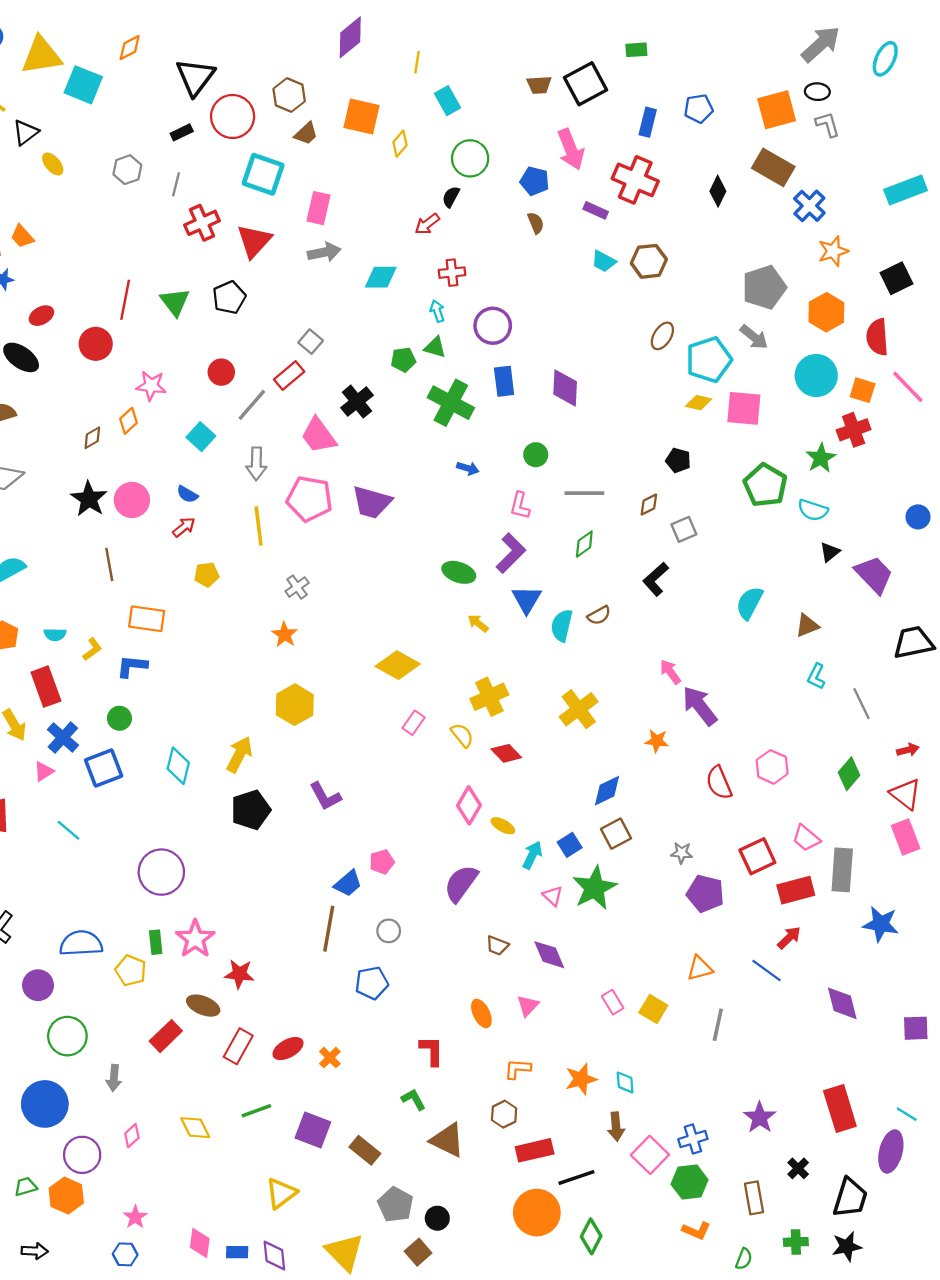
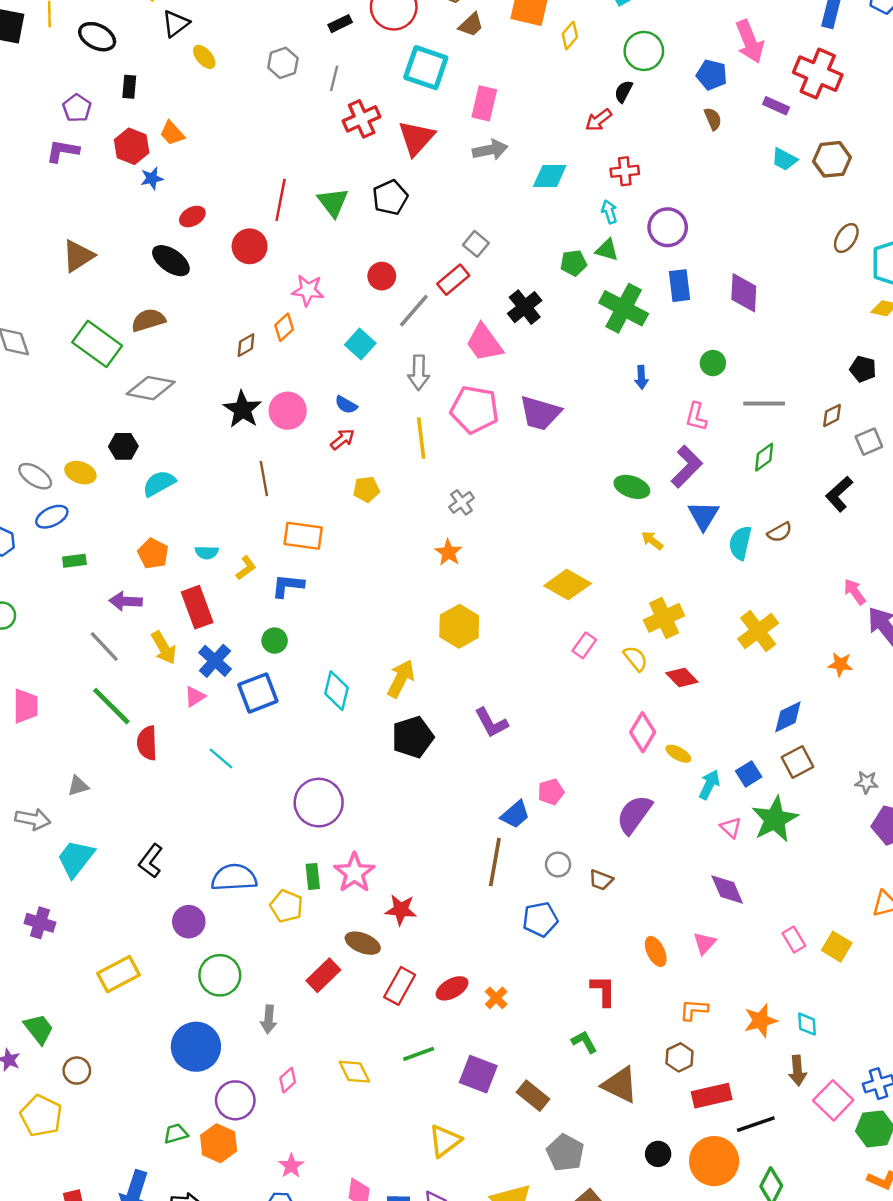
blue arrow: (468, 468) -> (641, 377), turned 70
brown trapezoid: (497, 946) -> (601, 880), moved
black circle: (437, 1218) -> (658, 1154), moved

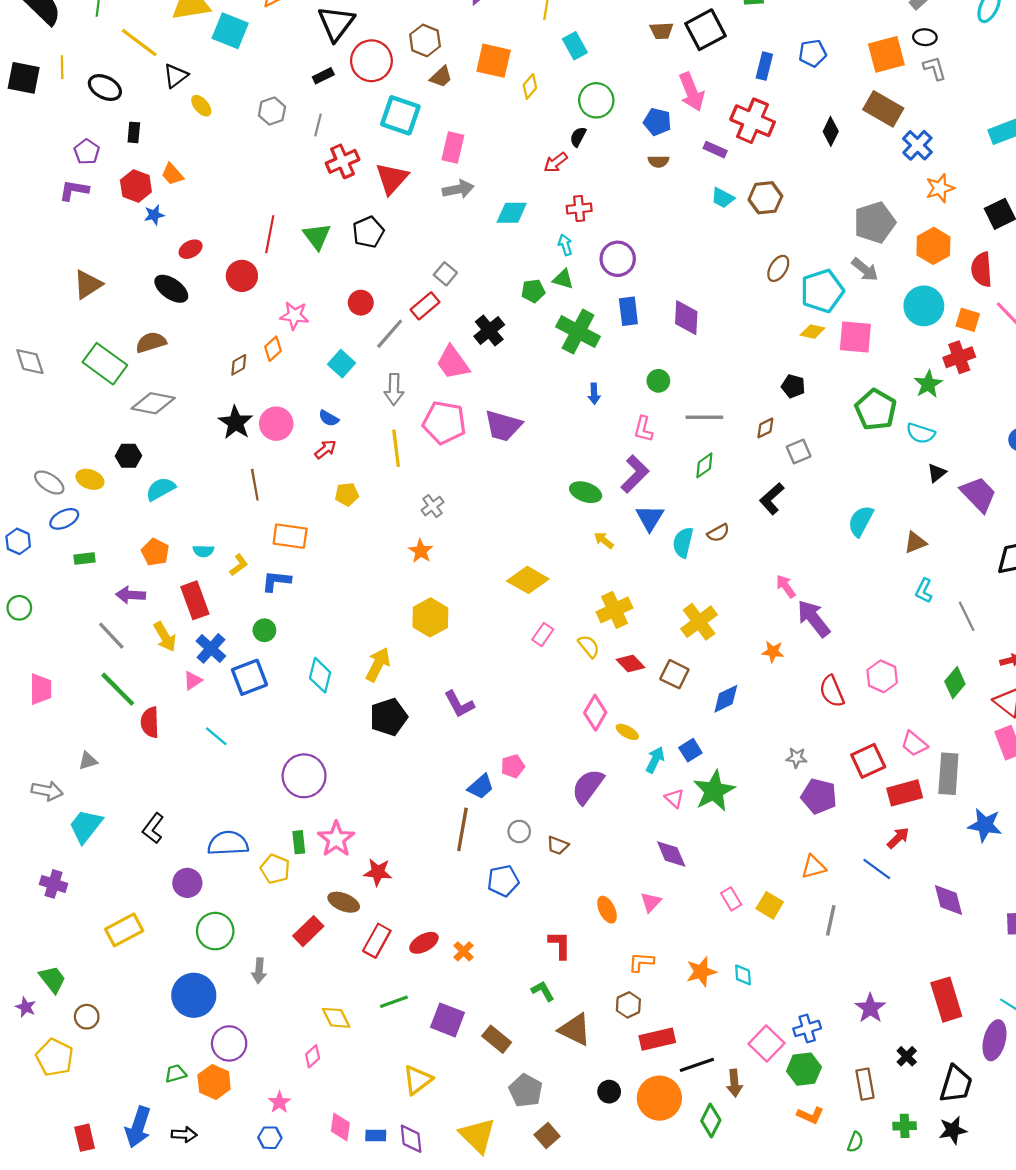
brown semicircle: (713, 119) -> (658, 161), turned 114
brown square: (797, 762) -> (674, 674), moved, turned -36
brown arrow: (797, 1071) -> (734, 1083), moved
pink diamond: (288, 1080) -> (313, 1056), moved

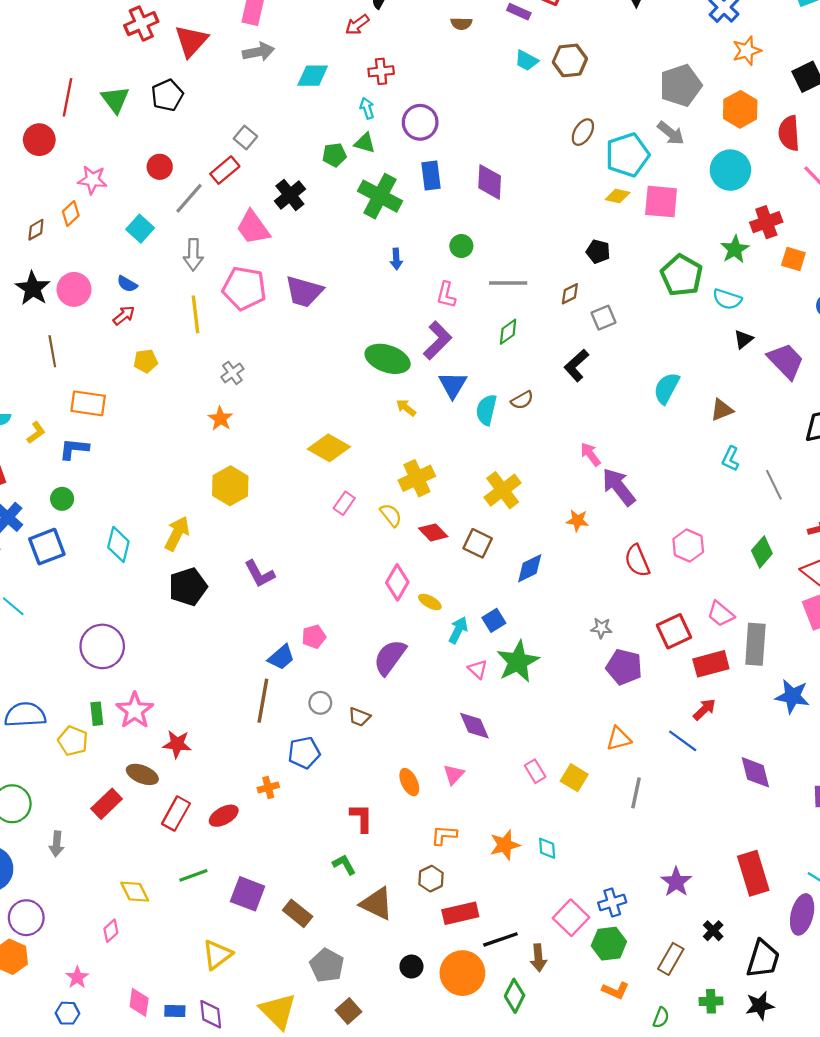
orange square: (968, 320) -> (793, 259), moved
green ellipse: (586, 492) -> (388, 359), size x1.4
orange cross: (464, 951) -> (268, 787), moved, turned 30
brown rectangle: (865, 1084) -> (671, 959), turned 40

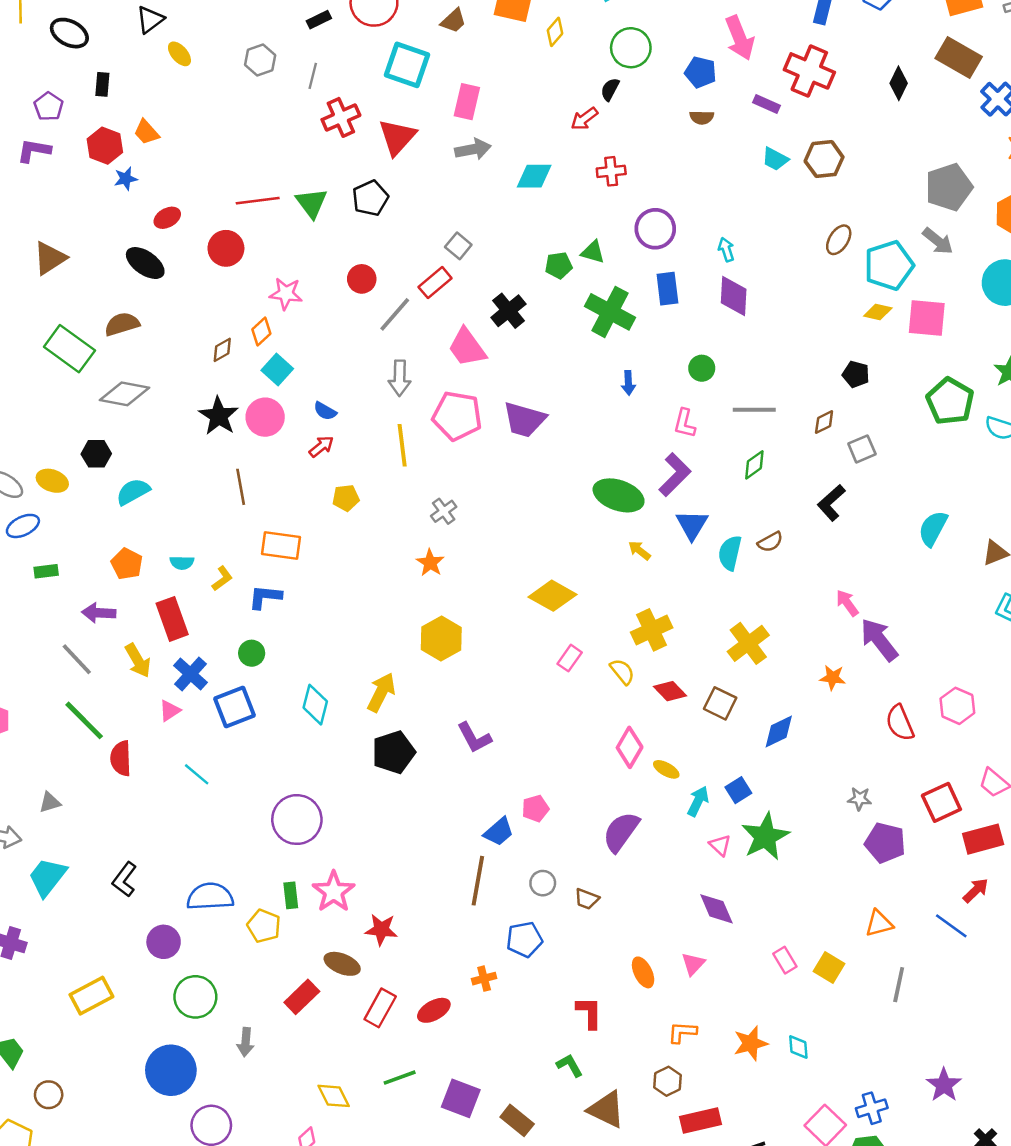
red line: (67, 97) -> (258, 201), turned 72
cyan arrow: (367, 108) -> (726, 250), moved
cyan square: (140, 229) -> (277, 369), moved

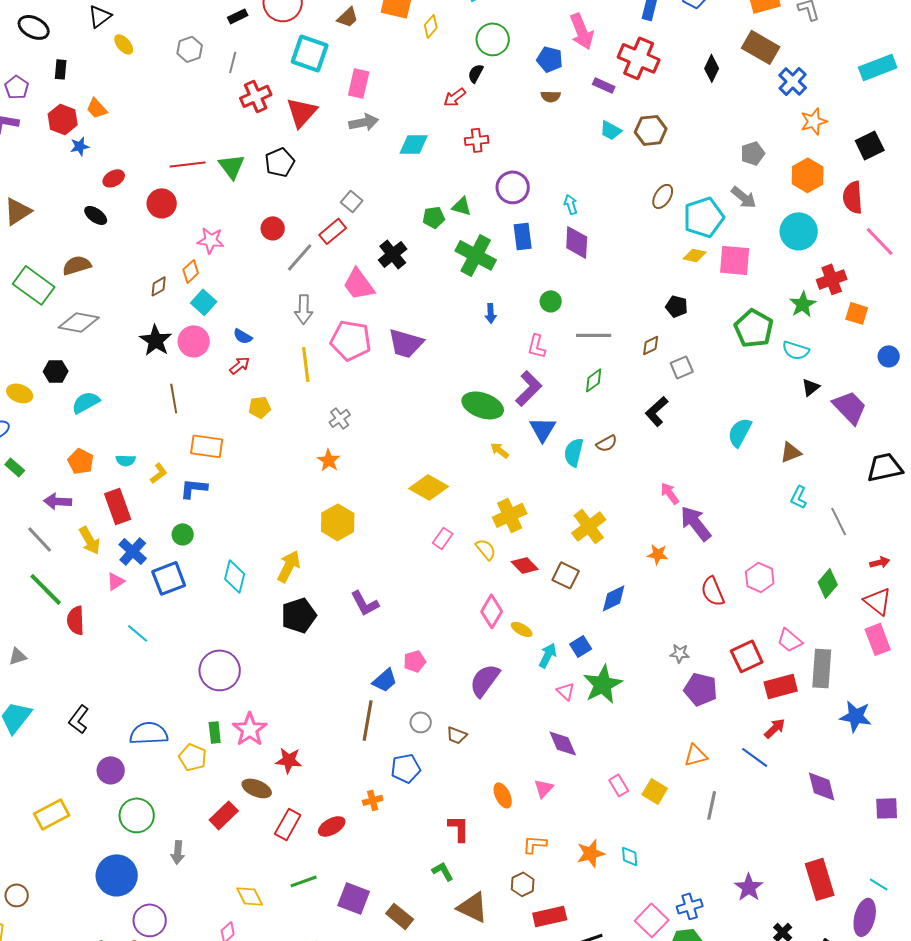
gray pentagon: (949, 187) -> (753, 153), size x0.6
black ellipse: (145, 263) -> (96, 215), size x0.7
green rectangle: (46, 571) -> (15, 467), turned 48

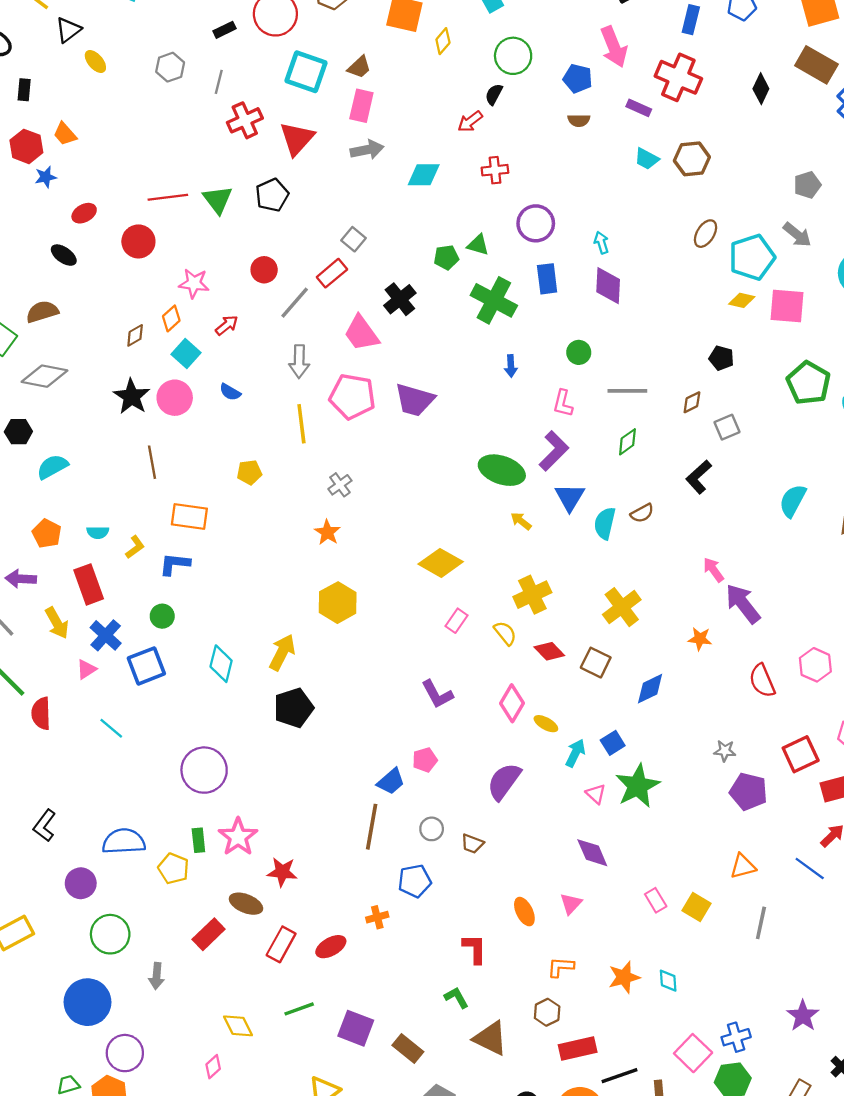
brown trapezoid: (348, 17) -> (359, 67), moved
red arrow: (240, 365) -> (227, 325), moved
purple L-shape: (365, 603) -> (437, 694), moved

